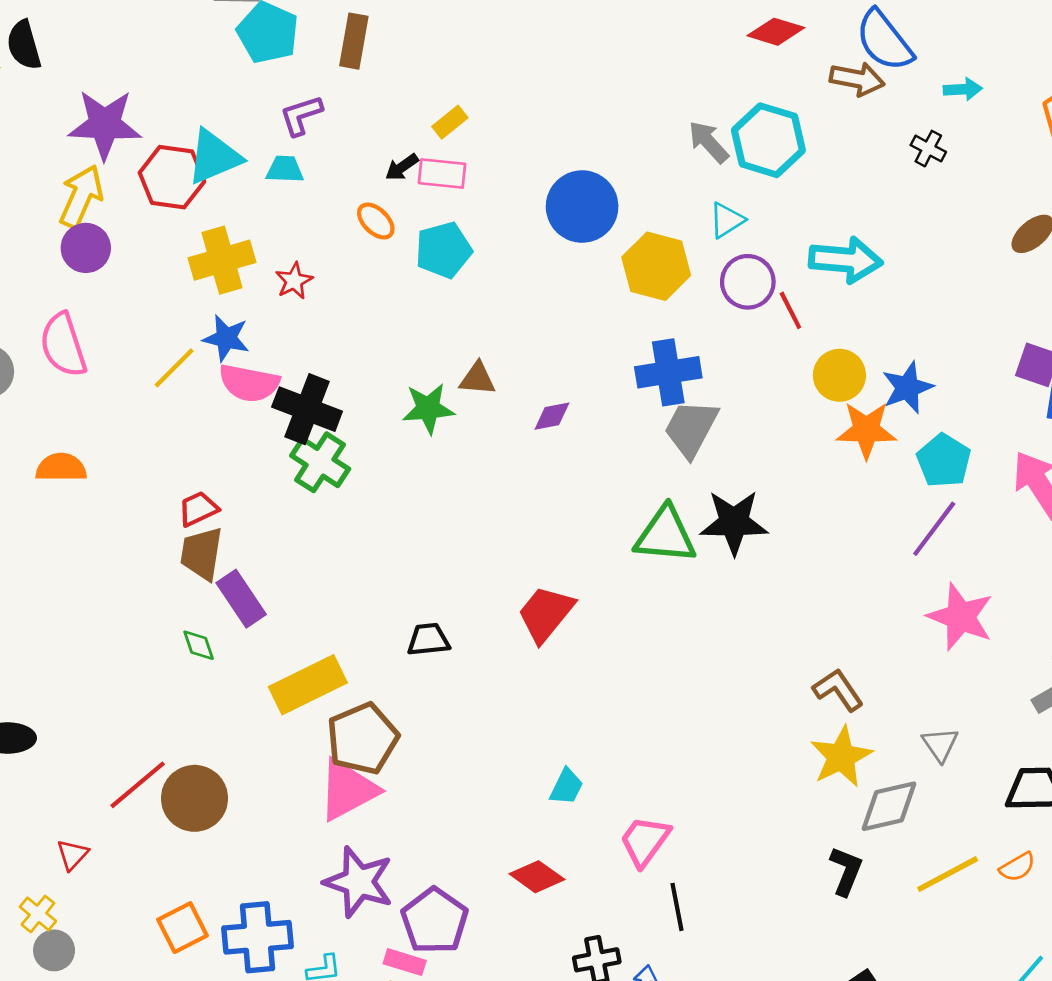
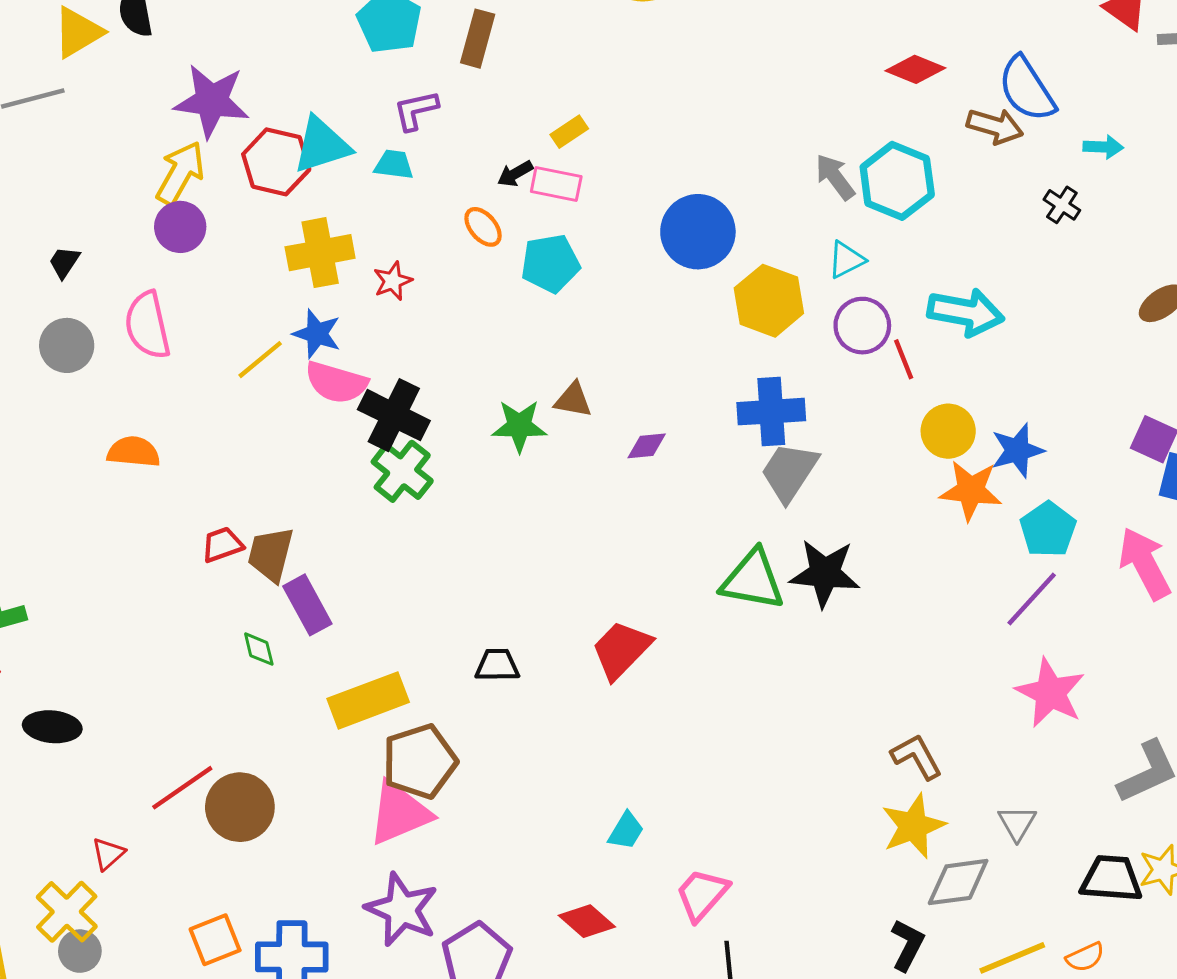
red trapezoid: (198, 509) -> (222, 545), moved
yellow cross: (38, 914) -> (67, 912), size x1.6

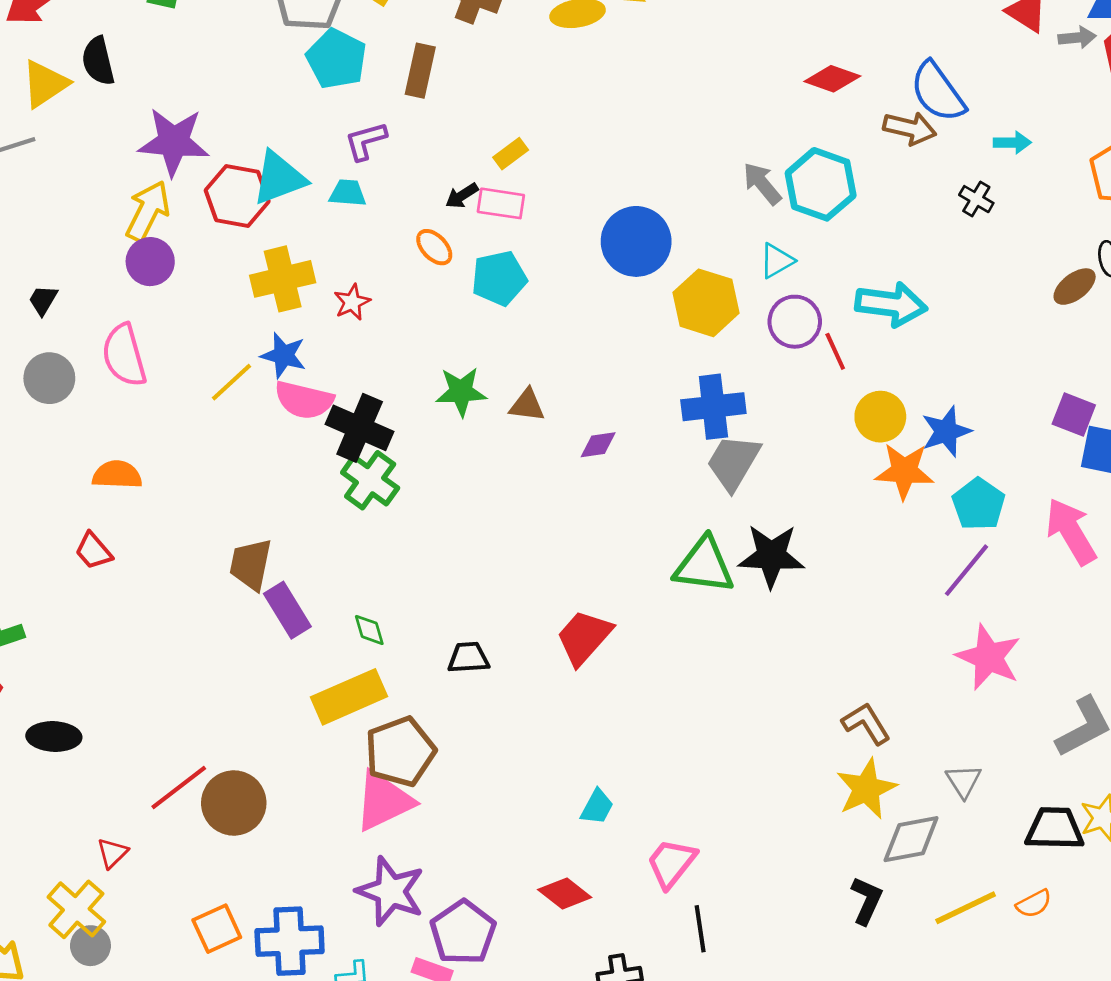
green star: (519, 426) -> (461, 392), moved
red trapezoid: (222, 545) -> (94, 551), moved, turned -108
green diamond: (259, 649) -> (369, 630), moved

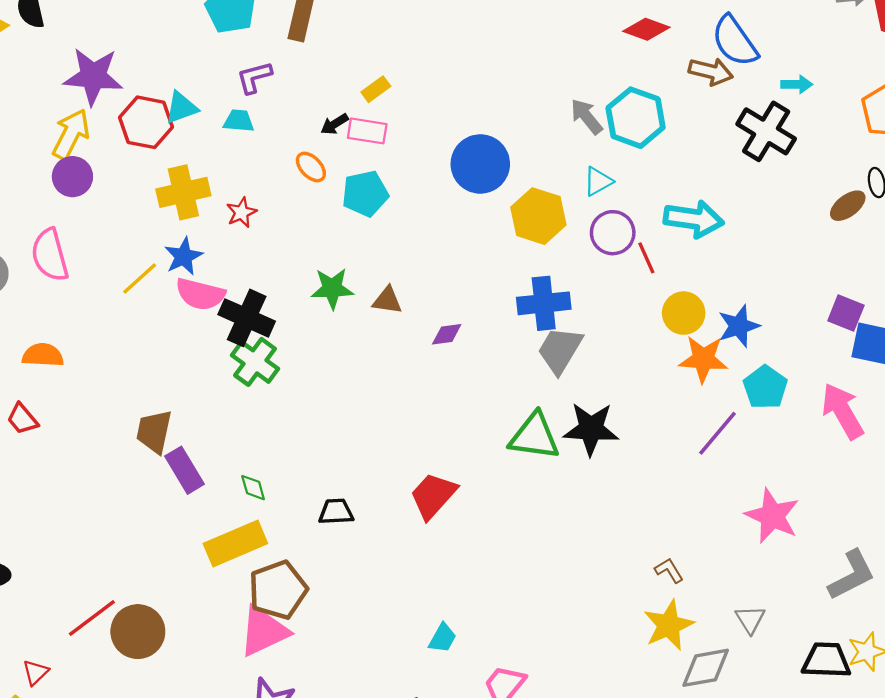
cyan triangle: (279, 178) -> (181, 108), size x0.7
black cross: (976, 199) -> (766, 131), size x2.0
blue star: (284, 355) -> (183, 256), turned 30
purple line: (967, 570) -> (718, 433), moved
brown L-shape: (866, 723) -> (669, 570), size x0.7

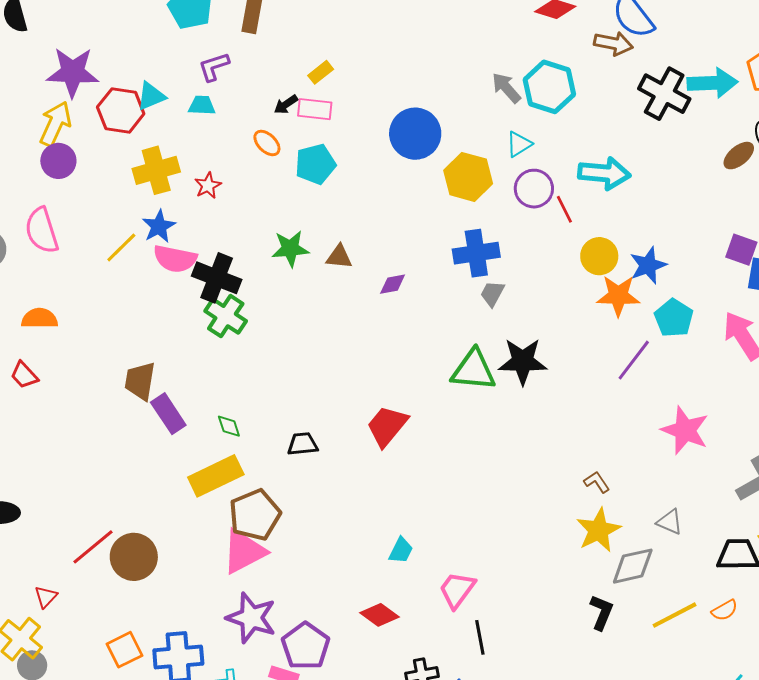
cyan arrow: (797, 84) -> (713, 83), moved, size x1.8
gray trapezoid: (560, 350) -> (492, 294), size x0.6
gray triangle: (750, 620) -> (670, 522), turned -32

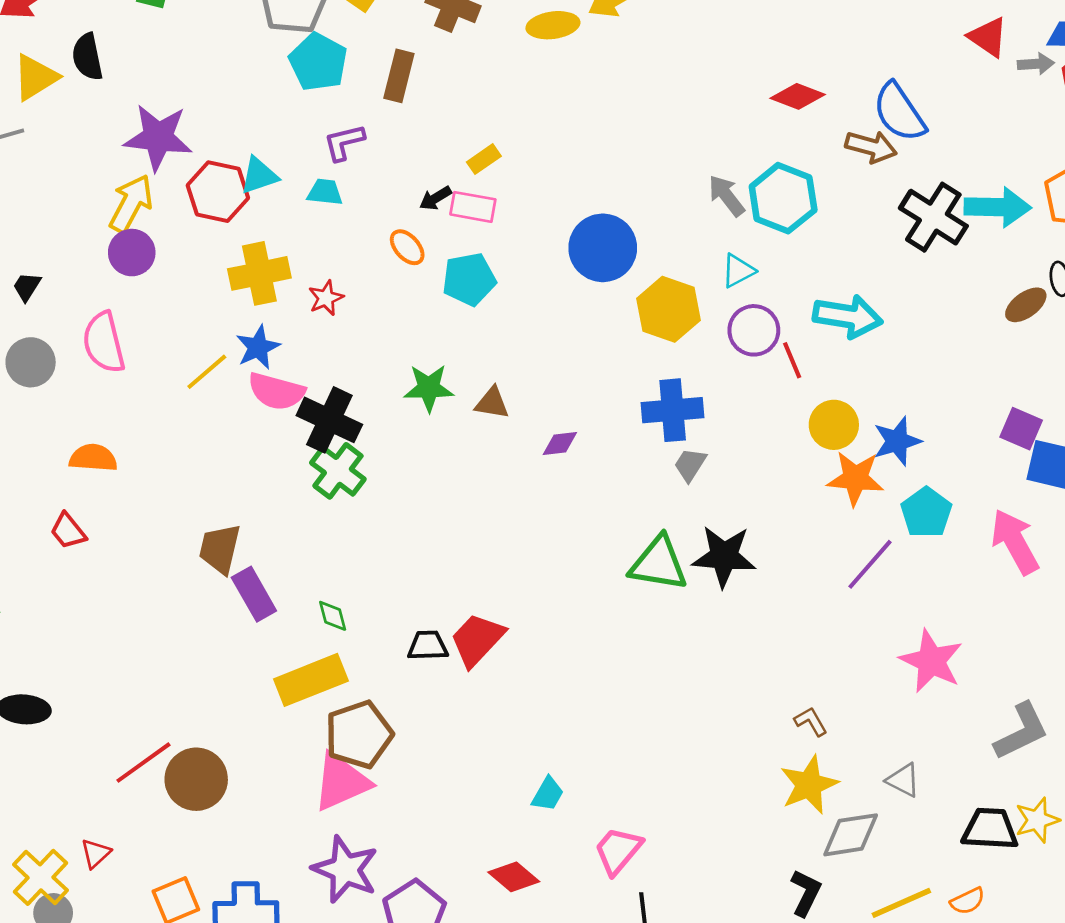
red trapezoid: (387, 426) -> (477, 640), moved
red triangle: (46, 597) -> (96, 853), moved

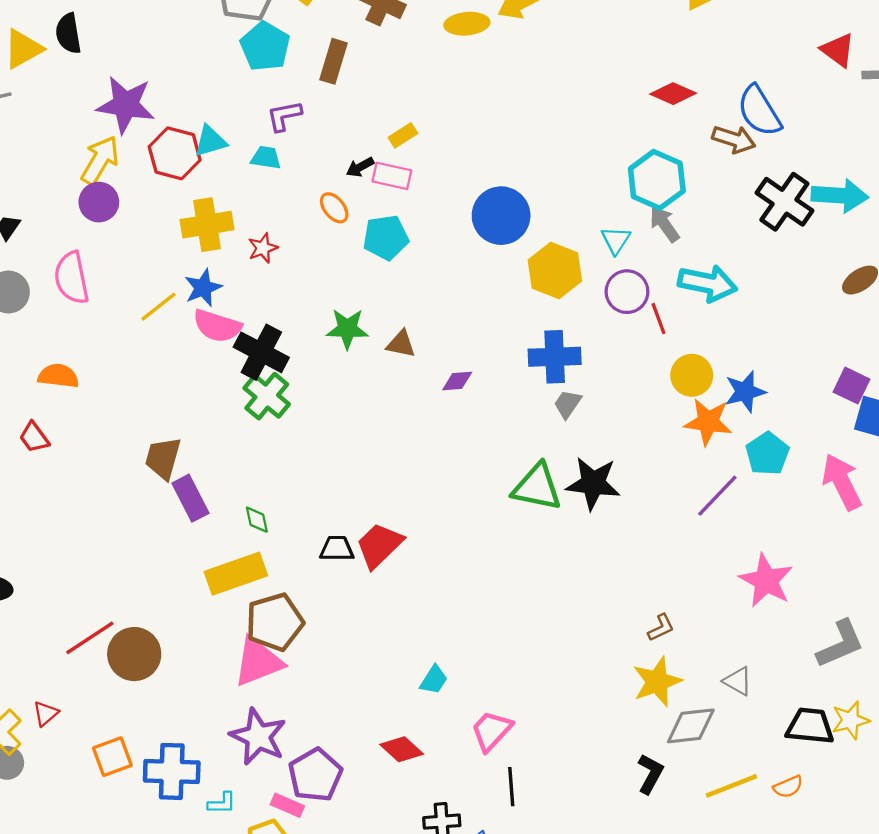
gray arrow: (726, 196) -> (664, 224), moved
cyan triangle: (738, 271) -> (616, 240), turned -32
brown L-shape: (811, 721) -> (661, 628), turned 92

